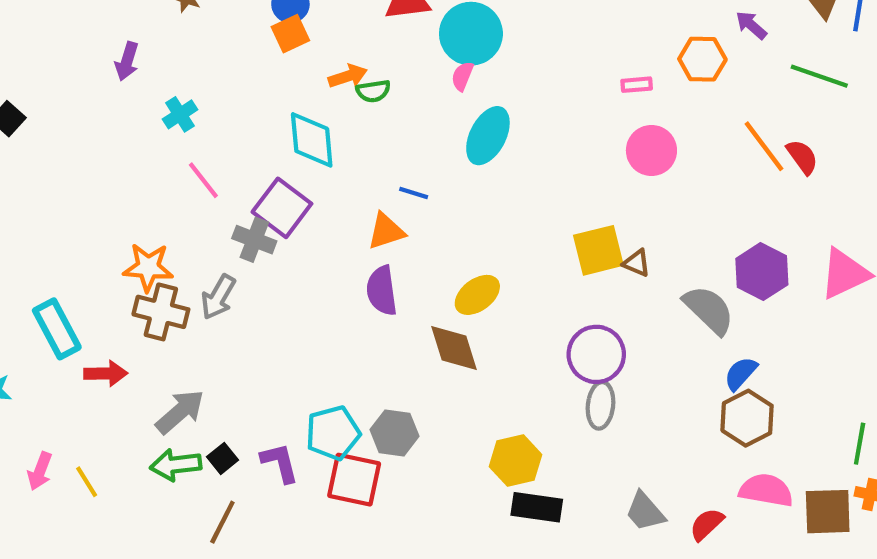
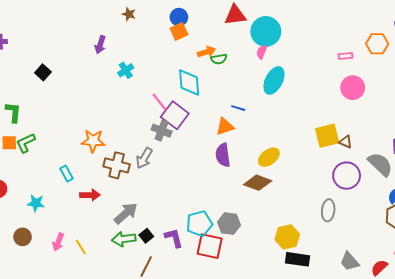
pink line: (203, 180) -> (159, 102), moved
orange star: (148, 267) -> (93, 141), moved
cyan rectangle: (57, 329) -> (66, 174), size x0.6
brown diamond: (454, 348) -> (258, 183), turned -52
purple circle: (596, 354) -> (347, 176), moved

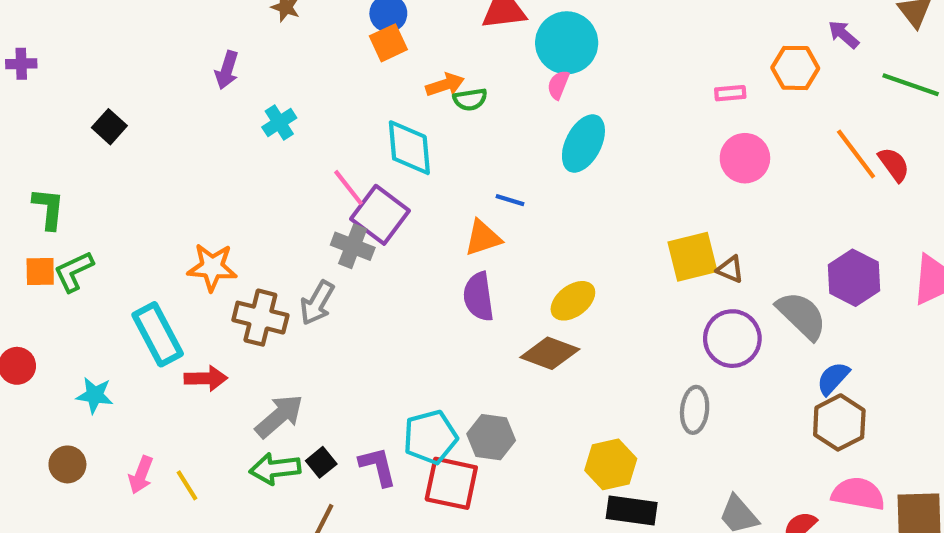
cyan rectangle: (66, 174) -> (158, 334), size x1.8

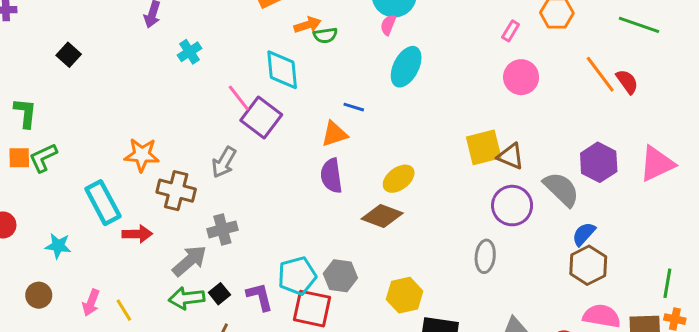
pink rectangle: (730, 93) -> (511, 31), turned -54
gray cross: (353, 246) -> (222, 229), moved, turned -36
brown triangle: (730, 269) -> (511, 156), size x1.4
gray arrow: (317, 303) -> (224, 162), moved
yellow hexagon: (611, 464) -> (405, 295), moved

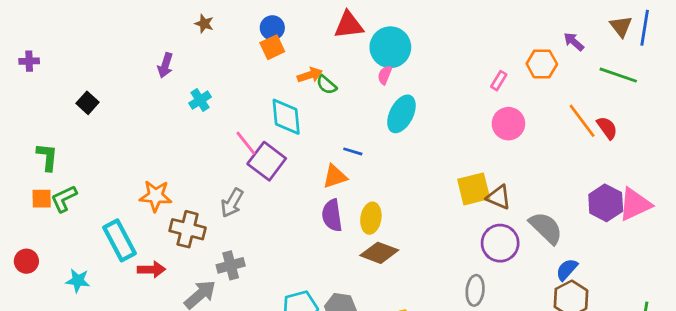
green semicircle: (325, 35) -> (326, 85), turned 50
purple hexagon: (599, 162) -> (606, 203), moved
yellow ellipse: (399, 179) -> (371, 218), moved, turned -44

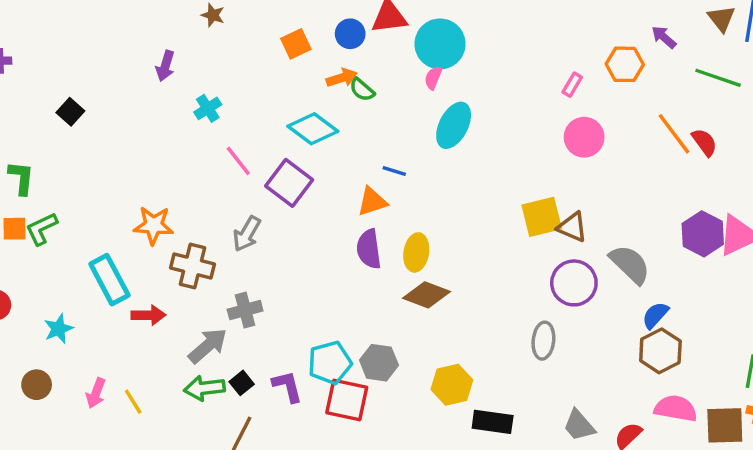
blue circle: (272, 28) -> (350, 34), moved
cyan diamond: (286, 117) -> (313, 129), turned -48
pink line: (246, 143) -> (238, 161), moved
cyan star: (78, 281) -> (59, 329), turned -30

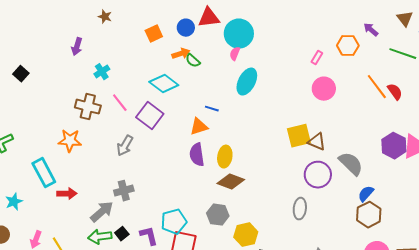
brown cross: (192, 266) -> (88, 107), moved
gray hexagon: (379, 363) -> (218, 215), moved

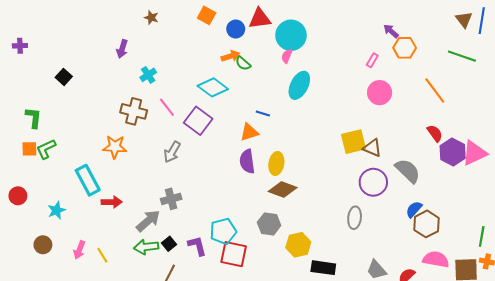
purple arrow: (371, 30) -> (391, 31), moved
orange square: (154, 34) -> (207, 15), moved, turned -36
red semicircle: (395, 92) -> (435, 133), moved
blue semicircle: (366, 194) -> (414, 209), moved

